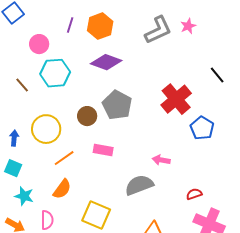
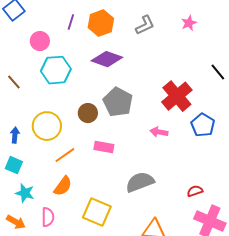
gray L-shape: (158, 30) -> (145, 25), moved, size x0.7
brown line: (22, 85) -> (14, 82), moved
pink arrow: (161, 160) -> (159, 132), moved

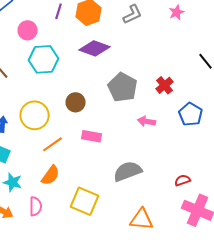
red cross: (177, 96) -> (165, 85), size x0.6
gray pentagon: (118, 102) -> (123, 87), moved

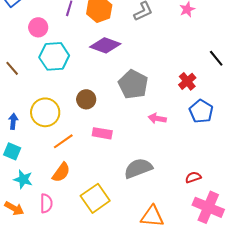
red cross: (165, 85) -> (187, 81), moved
yellow square: (85, 201) -> (95, 198), turned 32

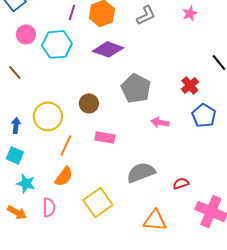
pink circle: (38, 27) -> (26, 34), moved
cyan hexagon: (54, 56) -> (57, 44), moved
orange line: (63, 141) -> (66, 145), turned -30
red semicircle: (193, 177) -> (181, 183), moved

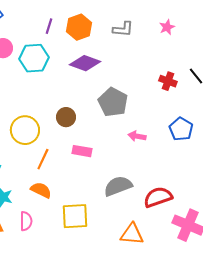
gray L-shape: (146, 15) -> (123, 29), turned 30
red cross: (190, 85) -> (168, 81), moved, turned -30
orange semicircle: (64, 176) -> (41, 190), turned -100
red semicircle: (181, 183) -> (158, 197), size x1.8
yellow square: (98, 202) -> (75, 216), turned 32

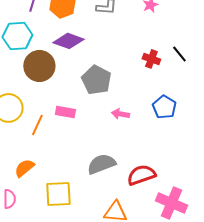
brown circle: (66, 117) -> (39, 66), moved, size x1.6
pink rectangle: (82, 151) -> (65, 112), moved
orange line: (43, 159) -> (37, 125), moved
orange semicircle: (41, 190) -> (24, 168), turned -65

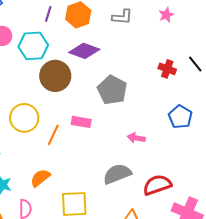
pink arrow: (120, 114) -> (136, 138), moved

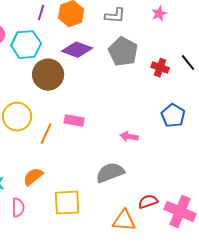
gray pentagon: (112, 90) -> (123, 52), moved
red semicircle: (157, 185) -> (148, 202), moved, size x0.7

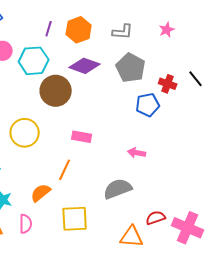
blue pentagon: (173, 116) -> (148, 105), moved, turned 30
orange line: (46, 134) -> (65, 170), moved

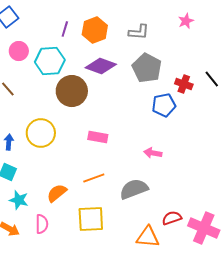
pink star: (167, 30) -> (186, 21), moved
orange line: (65, 170) -> (94, 178), moved, turned 45

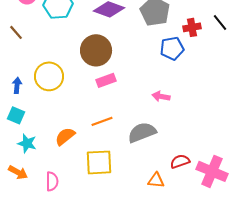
red cross: (184, 84) -> (192, 27), turned -30
brown circle: (72, 91) -> (96, 50), moved
pink rectangle: (98, 137) -> (106, 80), turned -30
pink semicircle: (42, 224) -> (52, 181), moved
orange triangle: (148, 237) -> (156, 180), size x0.7

